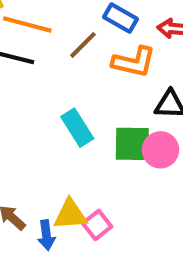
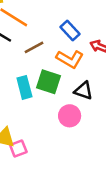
brown line: (83, 45) -> (34, 47), moved
green square: (132, 144) -> (49, 82), moved

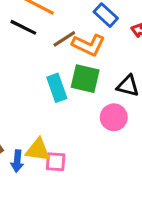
orange L-shape: (70, 59) -> (89, 45), moved
pink square: (18, 149) -> (56, 162), turned 30

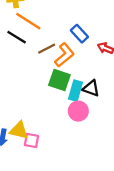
orange L-shape: (89, 45) -> (64, 55), turned -70
cyan rectangle: (57, 88) -> (75, 91), moved, turned 30

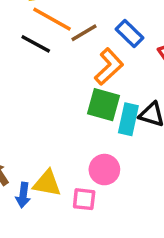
brown line: (47, 49) -> (84, 33), moved
pink circle: (78, 111) -> (104, 170), moved
pink square: (31, 140) -> (84, 199), moved

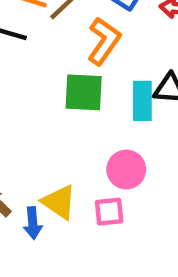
green square: (104, 105) -> (84, 92), moved
yellow triangle: (47, 183) -> (59, 202), turned 36

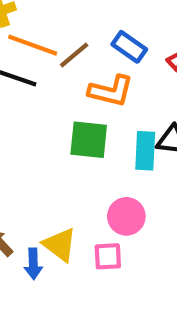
orange L-shape: (104, 41) -> (111, 91), turned 66

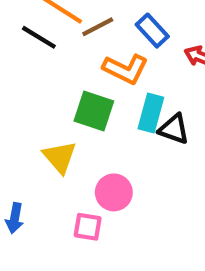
cyan rectangle: (145, 151) -> (151, 113), moved
yellow triangle: (60, 245) -> (60, 157), moved

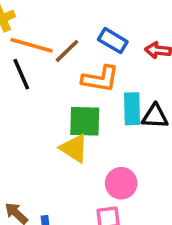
black line: (39, 37) -> (21, 74), turned 52
yellow triangle: (60, 157) -> (74, 148), moved

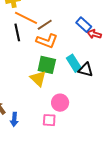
blue rectangle: (113, 41) -> (84, 25), moved
orange L-shape: (100, 79) -> (47, 41), moved
cyan rectangle: (132, 109) -> (74, 63), turned -42

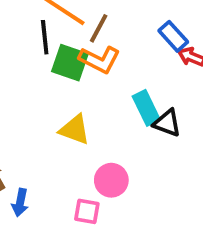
brown line: (45, 25) -> (99, 28), turned -35
green square: (47, 65) -> (70, 63), moved
yellow triangle: (38, 79) -> (75, 130), turned -30

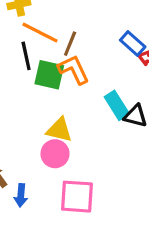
orange L-shape: (99, 60) -> (74, 70), turned -136
pink circle: (111, 180) -> (55, 154), moved
pink square: (87, 211) -> (77, 197), size x1.6

